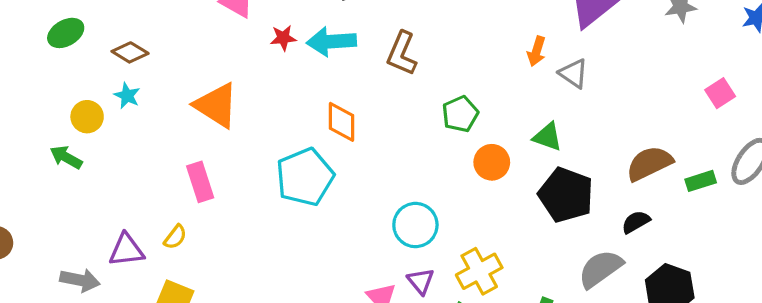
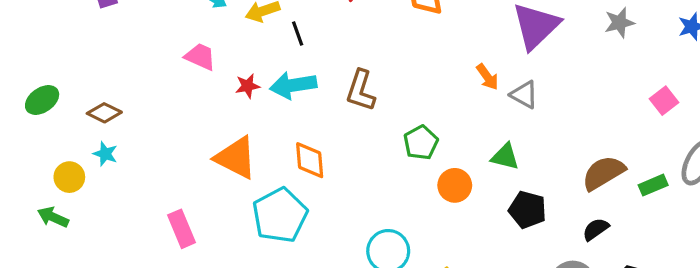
orange arrow: (536, 51) -> (487, 77), turned -48
orange triangle: (216, 105) -> (236, 158), moved
black pentagon: (566, 195) -> (527, 210), size x0.7

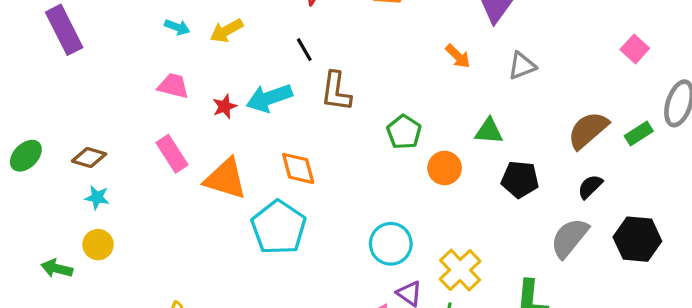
black line: (298, 34) -> (304, 50), moved
gray triangle: (524, 95) -> (522, 66), moved, turned -40
yellow circle: (69, 177) -> (98, 245), moved
pink rectangle: (182, 229) -> (172, 154), moved

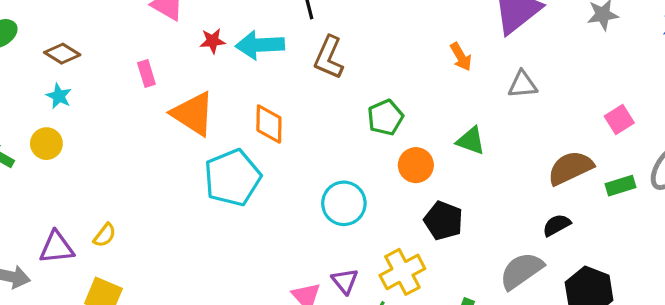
pink square: (635, 49) -> (619, 119), moved
pink rectangle: (172, 154) -> (146, 73), size x0.7
black pentagon: (520, 179) -> (443, 221), moved
cyan circle: (391, 244) -> (344, 203), moved

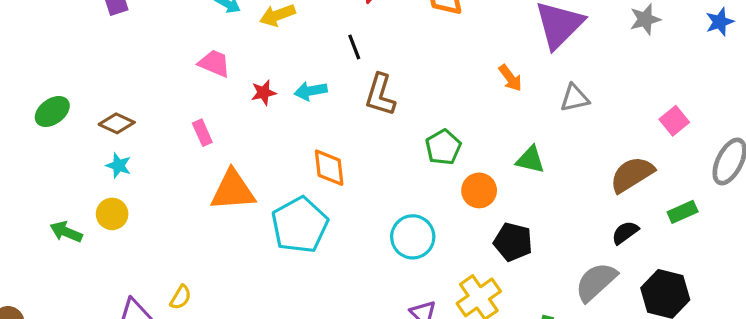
cyan arrow: (260, 45) -> (311, 91), size x0.7
orange triangle: (193, 114) -> (233, 190), moved, turned -30
green rectangle: (620, 186) -> (683, 212), moved

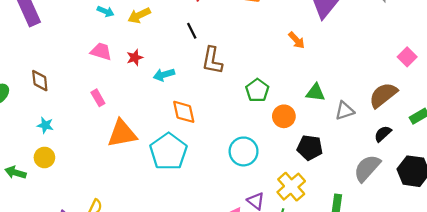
cyan arrow: (311, 91) -> (164, 75), moved
red star: (264, 93) -> (135, 58), moved
gray triangle: (575, 98) -> (345, 111), moved
brown diamond: (117, 123) -> (40, 81), moved, turned 65

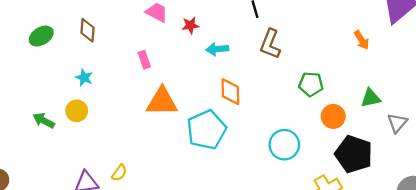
green pentagon: (257, 90) -> (311, 84), turned 30
green triangle: (315, 93) -> (371, 98), turned -30
gray triangle: (345, 111) -> (397, 123), turned -42
black pentagon: (310, 148) -> (354, 154), size x1.4

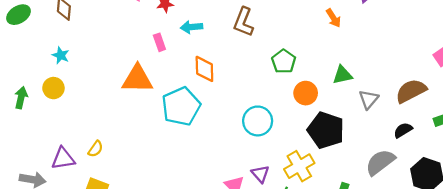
pink rectangle: (144, 60) -> (159, 42), moved
green pentagon: (311, 84) -> (284, 61), turned 30
green arrow: (44, 121) -> (21, 98), turned 75

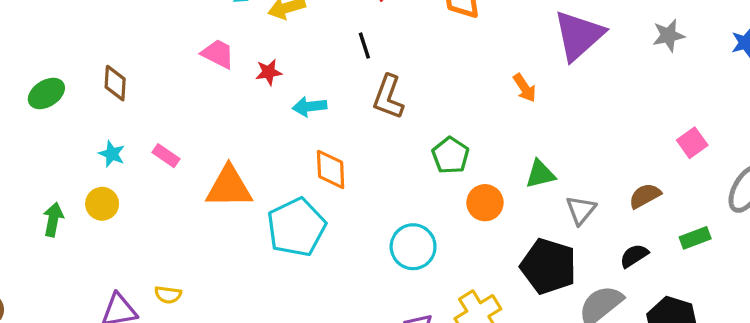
pink rectangle: (159, 42) -> (166, 156), moved, turned -35
brown semicircle: (411, 91) -> (645, 196), size x0.7
black pentagon: (326, 130) -> (548, 266), moved
yellow semicircle: (96, 149) -> (168, 295), turned 63

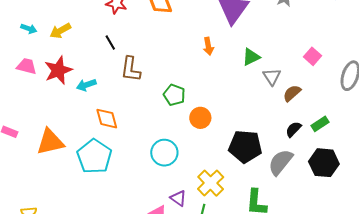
red star: (269, 72) -> (58, 70), size x1.8
orange arrow: (525, 88) -> (208, 46), turned 36
green triangle: (540, 174) -> (251, 57), moved
gray triangle: (581, 210) -> (272, 77), moved
green rectangle: (695, 238) -> (320, 124), moved

